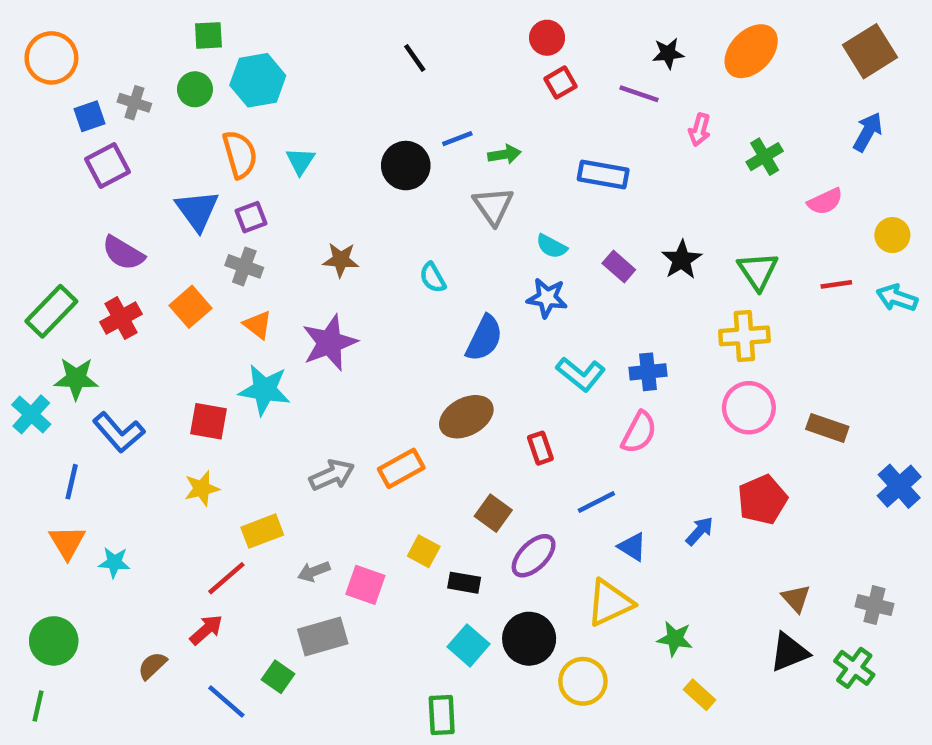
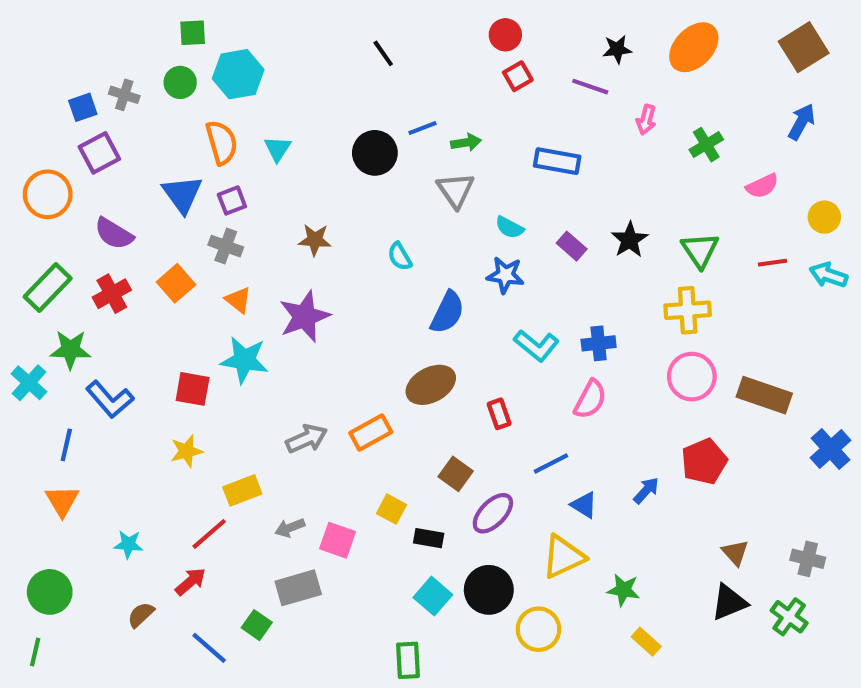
orange circle: (51, 58) -> (48, 194), moved
brown rectangle: (827, 428) -> (764, 395), size x1.4
cyan star: (114, 562) -> (128, 544), moved

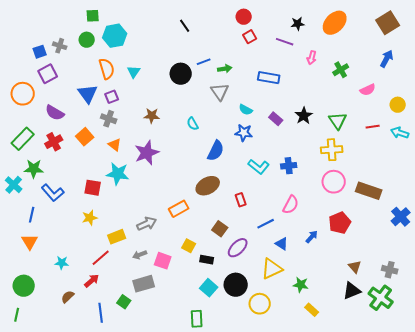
pink semicircle: (590, 399) -> (291, 205), moved
gray arrow: (307, 439) -> (147, 224), moved
green cross: (789, 617) -> (381, 298), size x1.4
blue line: (209, 648) -> (101, 313), turned 42

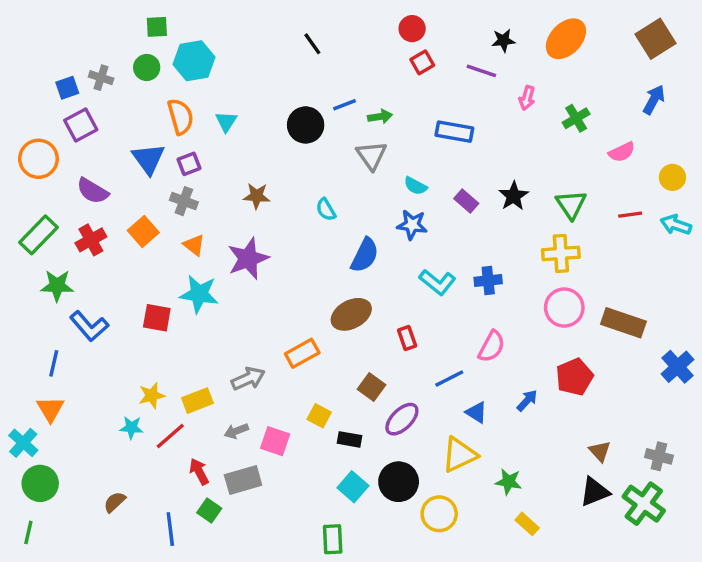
cyan cross: (14, 185) -> (23, 443), moved
yellow star: (90, 218) -> (152, 395), moved
cyan star: (62, 263) -> (131, 428), moved
red arrow: (92, 281) -> (199, 472), moved, turned -77

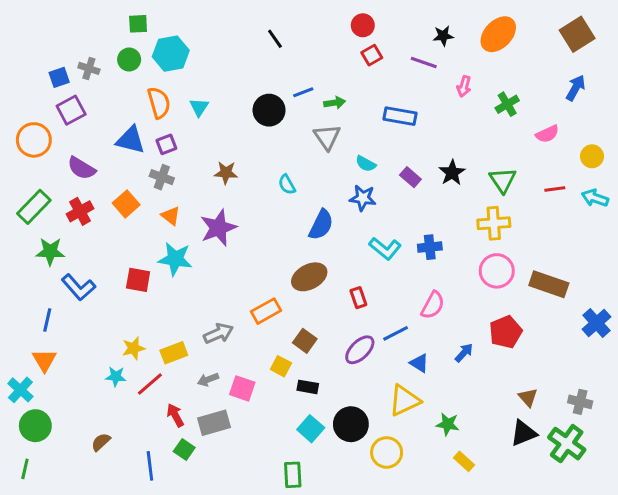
blue triangle: (148, 159) -> (131, 140), turned -40
brown square: (372, 387) -> (305, 341), moved
purple ellipse: (402, 419) -> (360, 350), moved

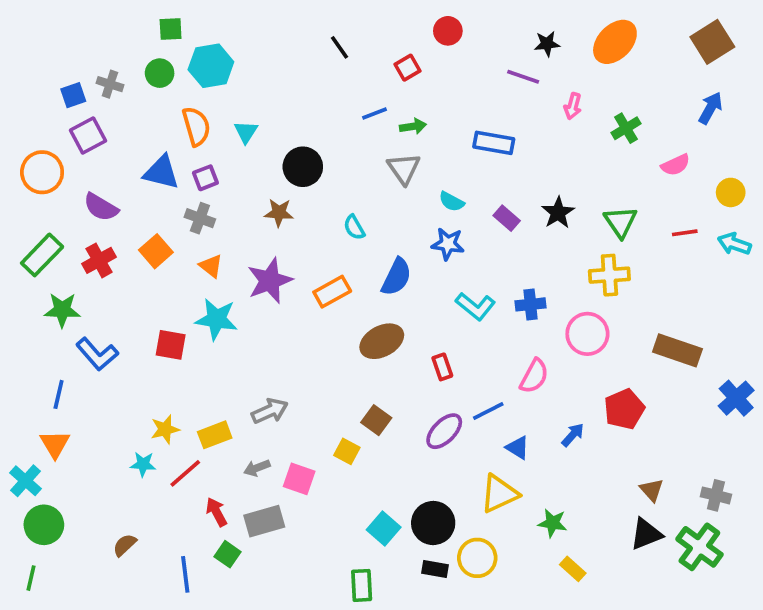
red square: (372, 55) -> (407, 68), moved
black circle: (269, 110) -> (303, 167), moved
pink circle: (497, 271) -> (587, 334), moved
orange rectangle: (266, 311) -> (332, 292), moved
black rectangle: (308, 387) -> (435, 569), moved

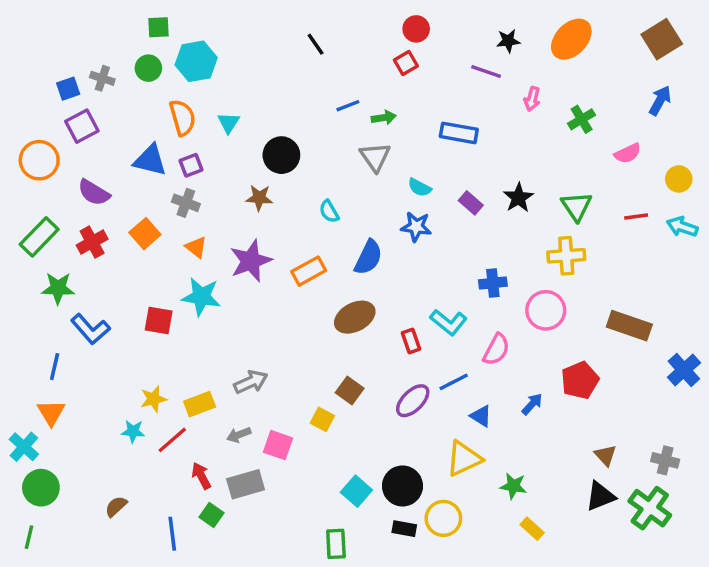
red square: (407, 68) -> (406, 63), moved
cyan L-shape: (475, 306) -> (449, 322), moved

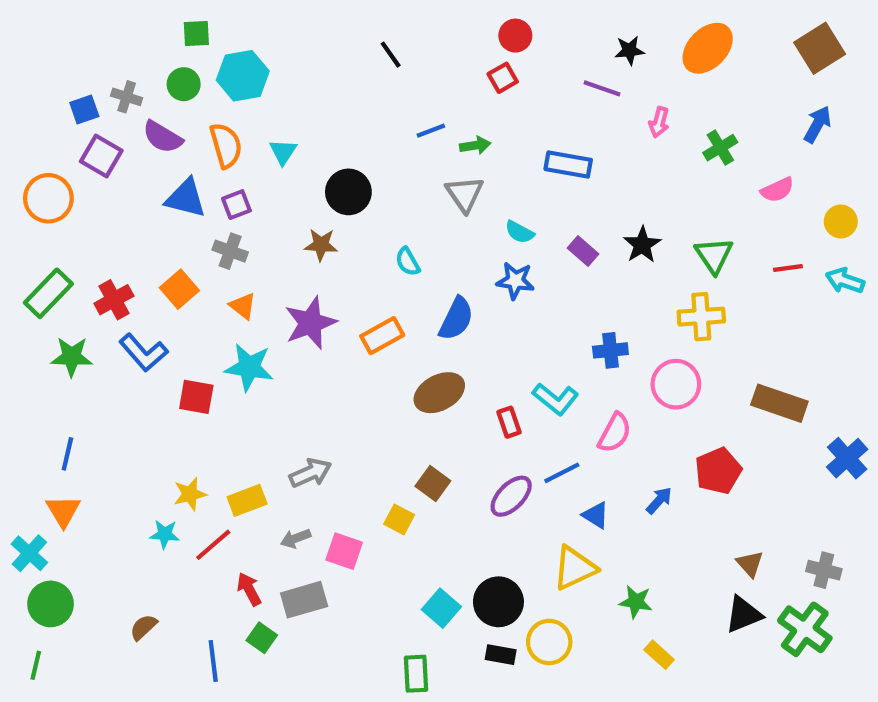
purple square: (82, 126) -> (101, 156), turned -32
purple semicircle: (94, 193) -> (163, 137), moved
blue L-shape: (90, 329) -> (143, 353), moved

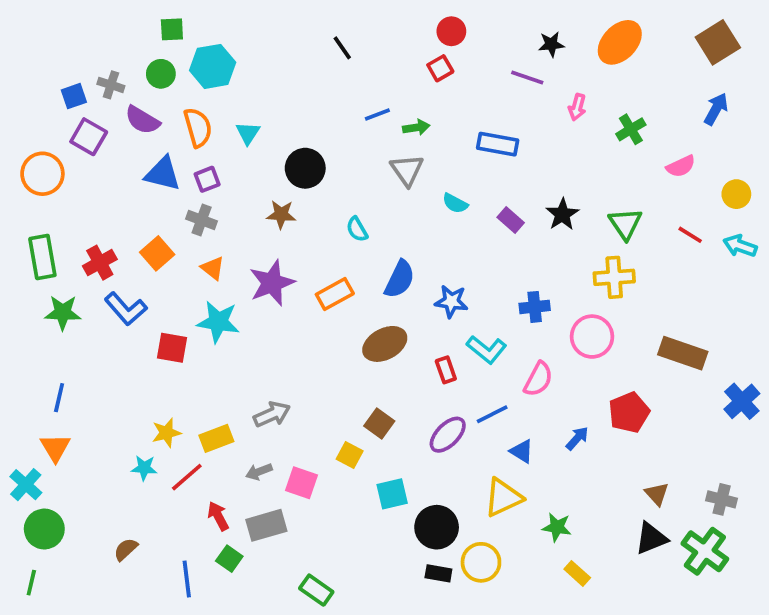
red line: (788, 268) -> (690, 235), turned 40
blue star: (515, 281) -> (451, 301), moved
green rectangle: (48, 293) -> (42, 257), turned -54
cyan square: (441, 608) -> (392, 494), moved, turned 36
green rectangle: (416, 674) -> (316, 590), moved, turned -52

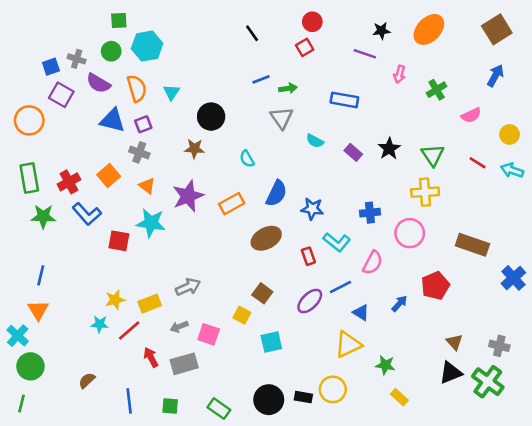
black line: (342, 48) -> (252, 33), moved
black circle: (437, 527) -> (269, 400), moved
green square: (229, 559) -> (170, 406), moved, turned -30

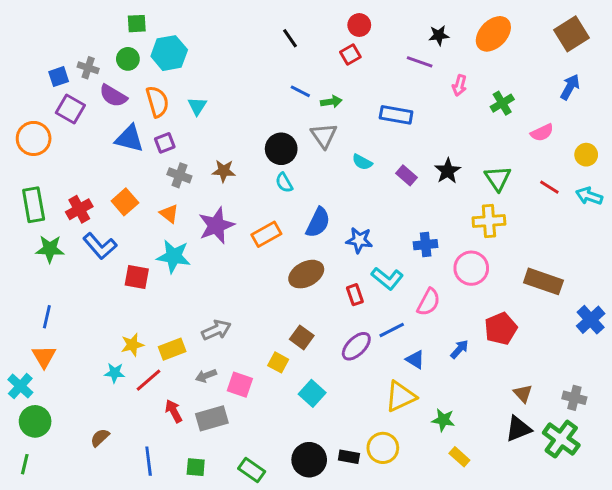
blue line: (261, 79) -> (300, 91), turned 48
black circle: (211, 117) -> (281, 149), moved
gray cross: (139, 152) -> (179, 175), moved
cyan square: (271, 342) -> (312, 393), turned -35

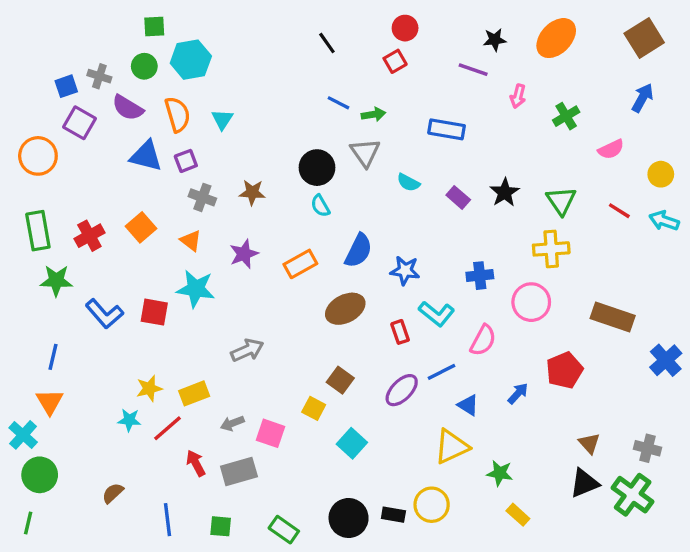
purple star: (216, 225) -> (244, 254), size x0.7
blue L-shape: (100, 246) -> (104, 314), moved
gray arrow: (216, 330) -> (247, 350), moved

